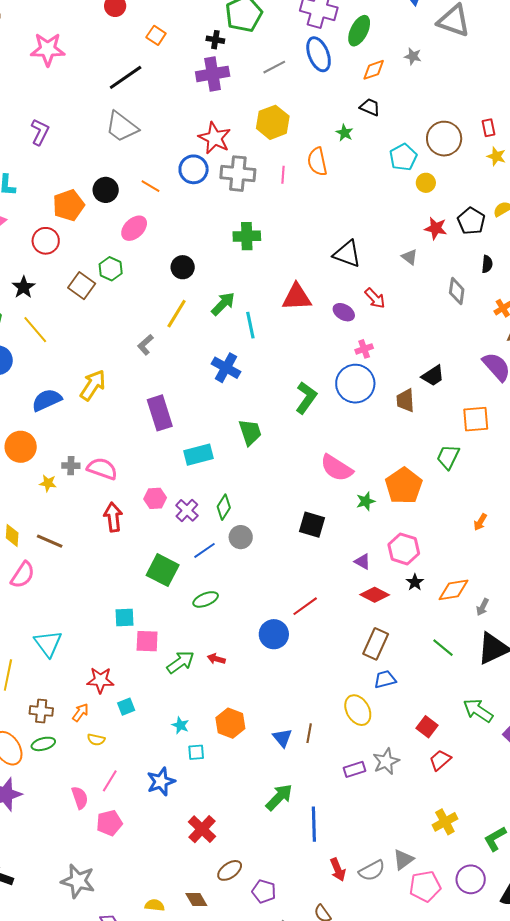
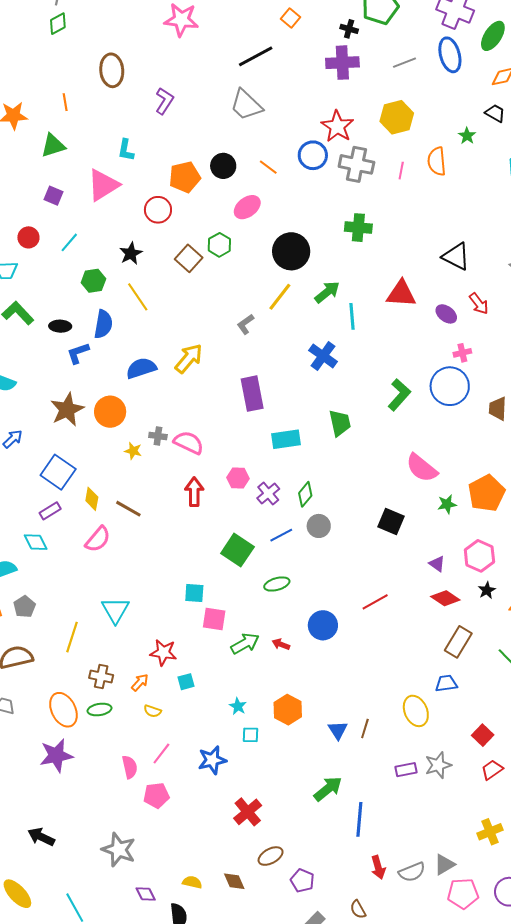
black circle: (183, 267) -> (291, 251), size x1.6
blue circle: (274, 634) -> (323, 625), moved
brown rectangle: (376, 644) -> (458, 642), moved

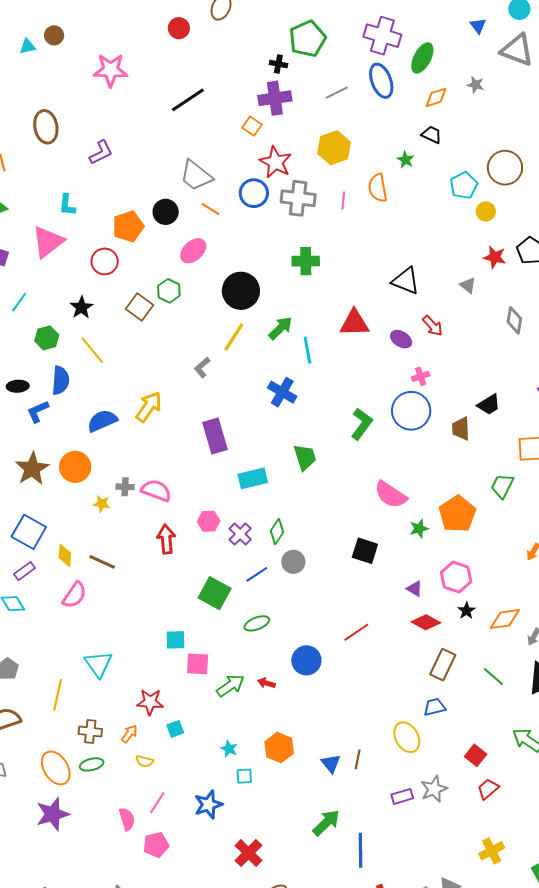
orange square: (291, 18) -> (252, 126), moved
purple L-shape: (164, 101) -> (101, 153), turned 36
gray trapezoid: (246, 105) -> (196, 176), moved

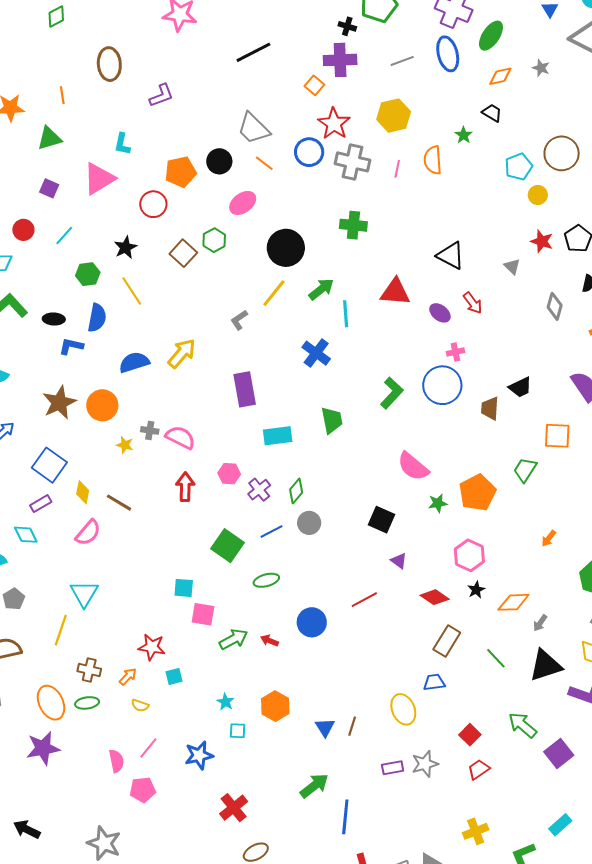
blue L-shape: (38, 411) -> (71, 346), turned 30
purple triangle: (415, 589) -> (399, 561), moved
cyan triangle: (98, 664) -> (84, 594), moved

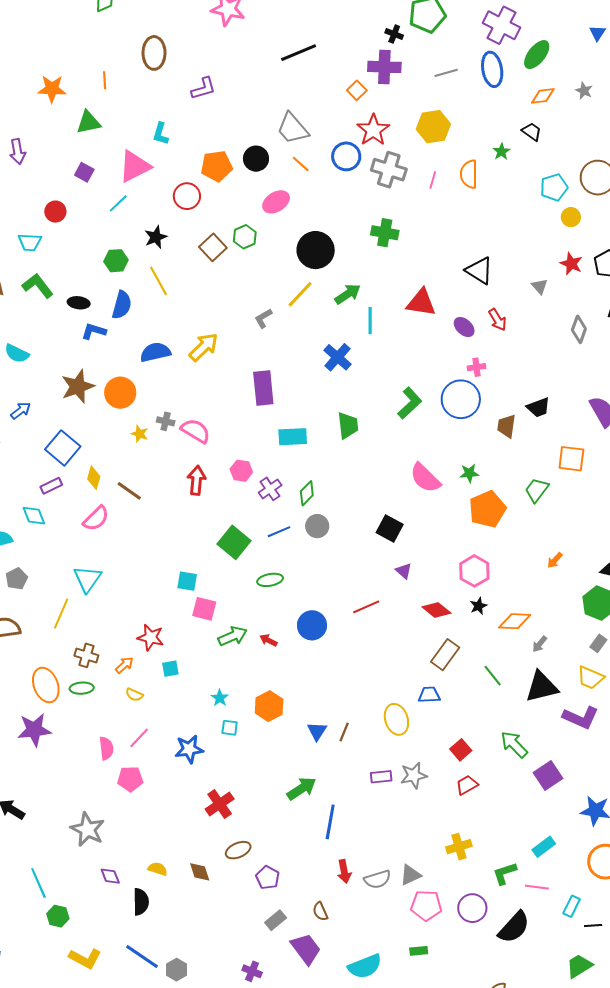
cyan line: (64, 236) -> (118, 203), moved
green star: (438, 503) -> (469, 473), moved

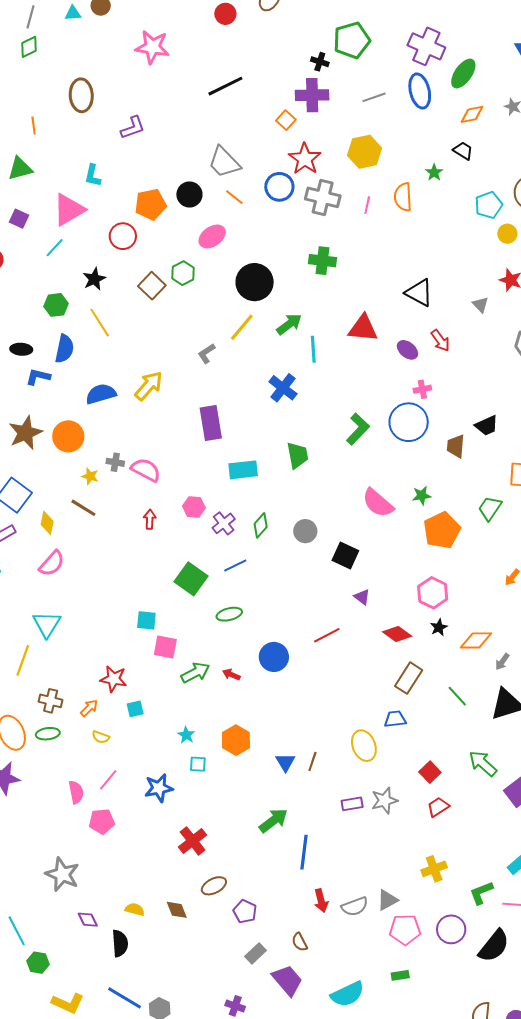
red arrow: (196, 480) -> (150, 519), size x0.7
brown line: (129, 491) -> (83, 508), moved
gray circle: (317, 526) -> (305, 531), moved

